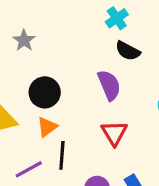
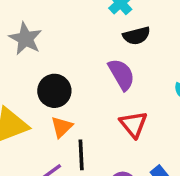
gray star: (24, 40) -> (25, 39), size x1.4
black semicircle: (128, 51) -> (136, 36), turned -35

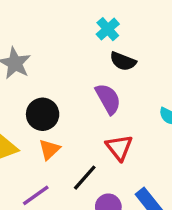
black semicircle: (136, 36) -> (123, 61), turned 35
black line: (81, 155) -> (85, 178), moved, turned 44

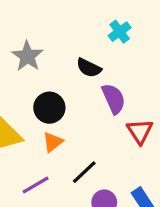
black semicircle: (123, 61) -> (89, 68), moved
red triangle: (119, 147) -> (140, 131), moved

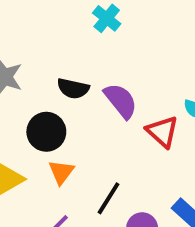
black semicircle: (89, 68) -> (73, 88), moved

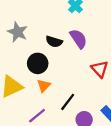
purple semicircle: (121, 101) -> (79, 39), moved

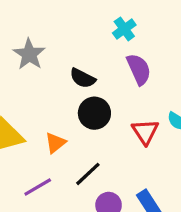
purple semicircle: (79, 39) -> (139, 69), moved
black circle: (38, 63) -> (94, 113), moved

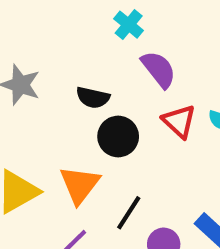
red triangle: (145, 132) -> (179, 121), moved
orange triangle: (55, 143) -> (80, 185), size x1.5

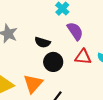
red triangle: (179, 121) -> (83, 57), turned -42

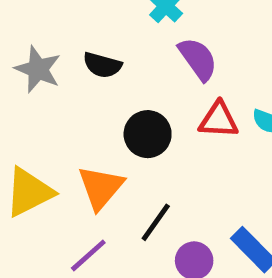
black semicircle: (42, 42) -> (102, 65), moved

